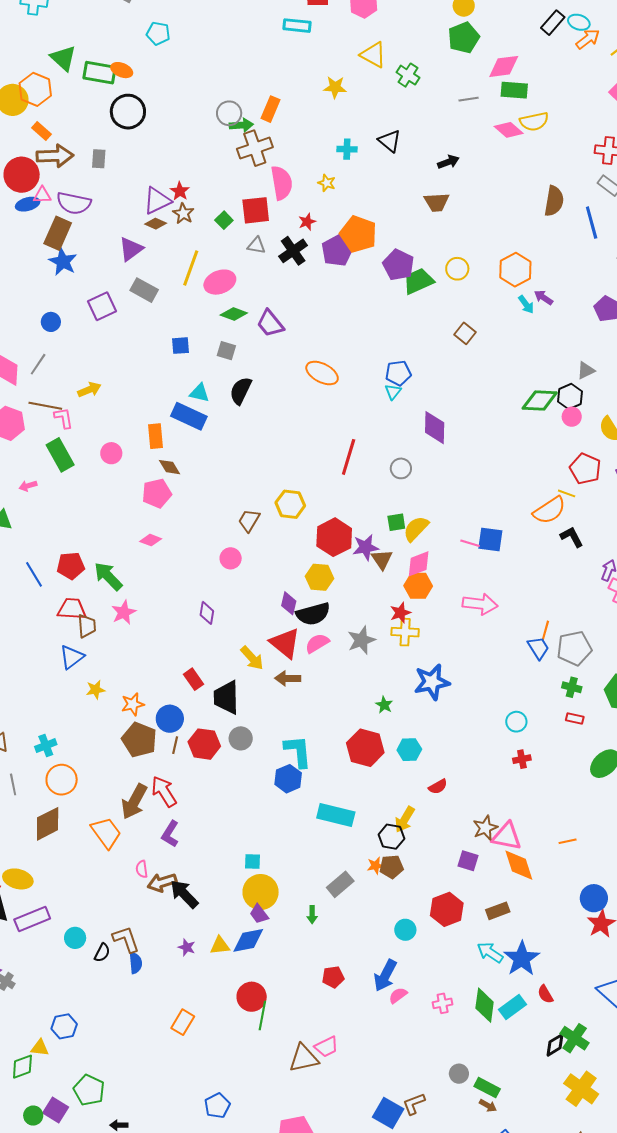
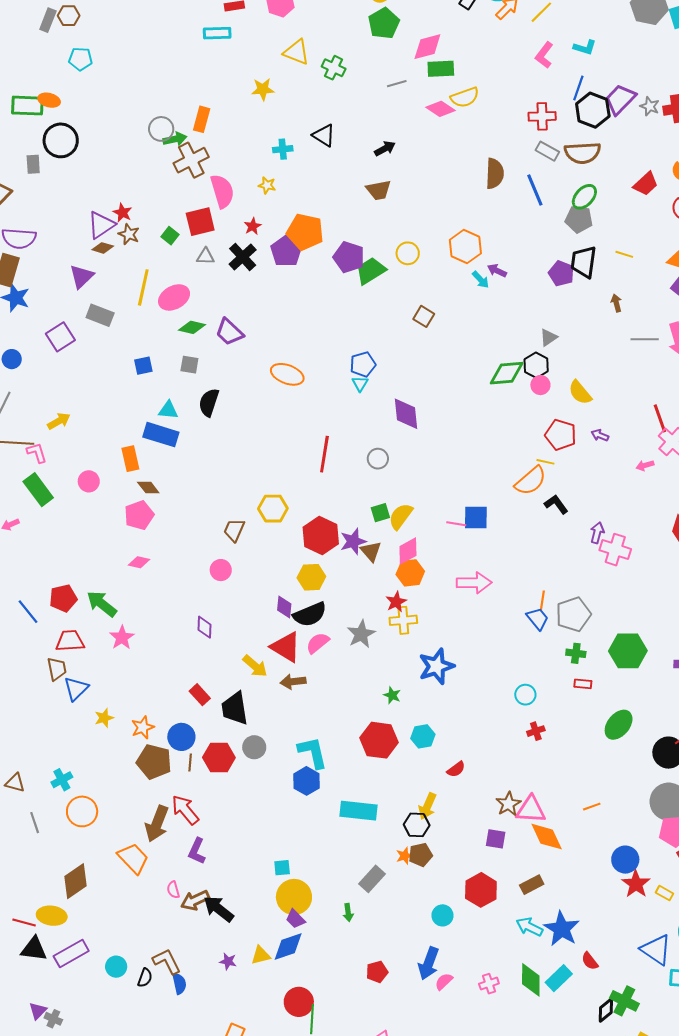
gray rectangle: (99, 159) -> (33, 164), moved
brown trapezoid: (87, 626) -> (57, 669), moved
brown diamond: (48, 824) -> (76, 881), moved

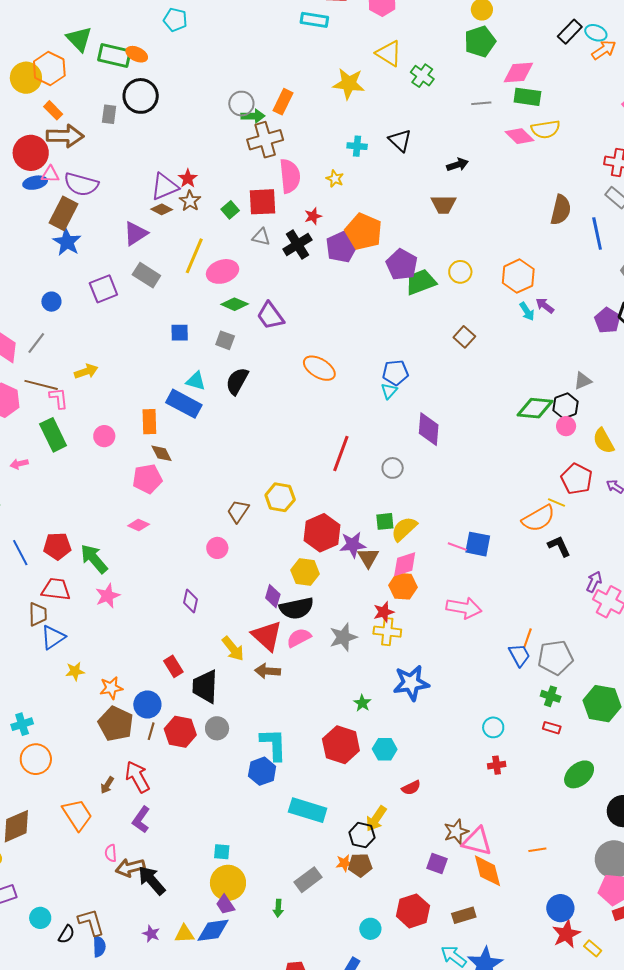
yellow star: (263, 89) -> (349, 84), size x1.4
brown arrow: (157, 824) -> (107, 785), size x0.5

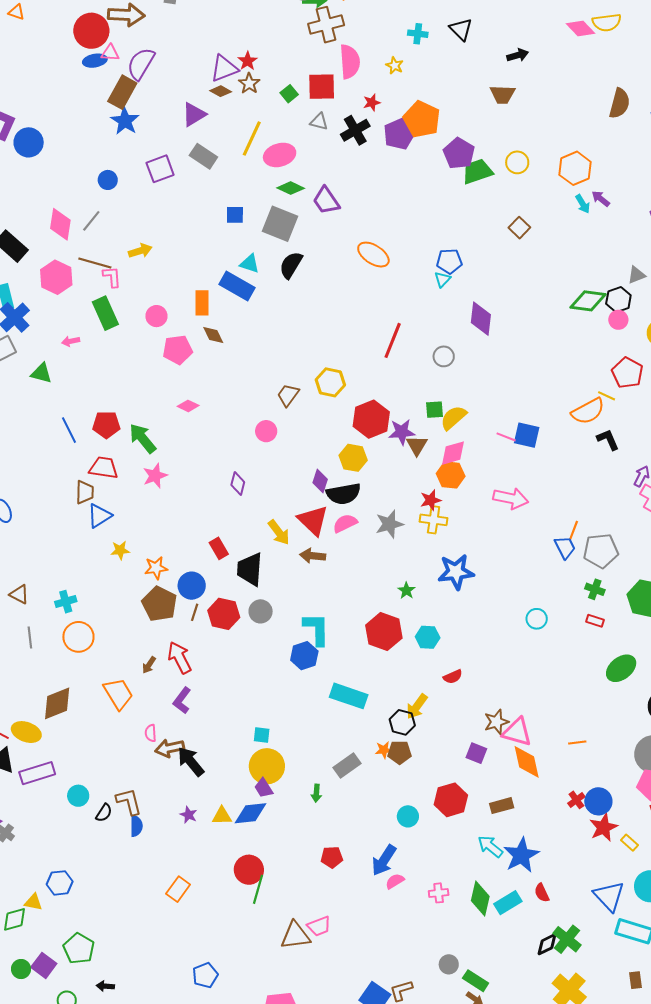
purple semicircle: (81, 184) -> (141, 64), turned 104
gray square: (225, 340) -> (280, 224), size x1.8
pink pentagon: (147, 479) -> (178, 350), moved
red cross: (497, 765) -> (576, 800), moved, turned -30

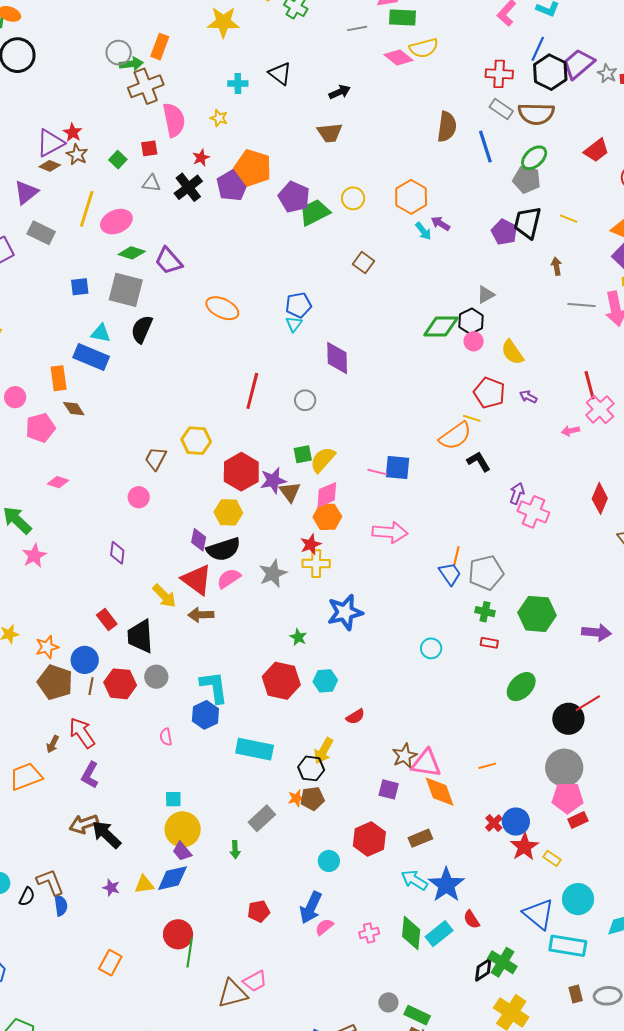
red square: (322, 87) -> (149, 148), size x0.6
orange trapezoid: (118, 694) -> (26, 777), turned -72
pink semicircle: (151, 733) -> (166, 737), moved

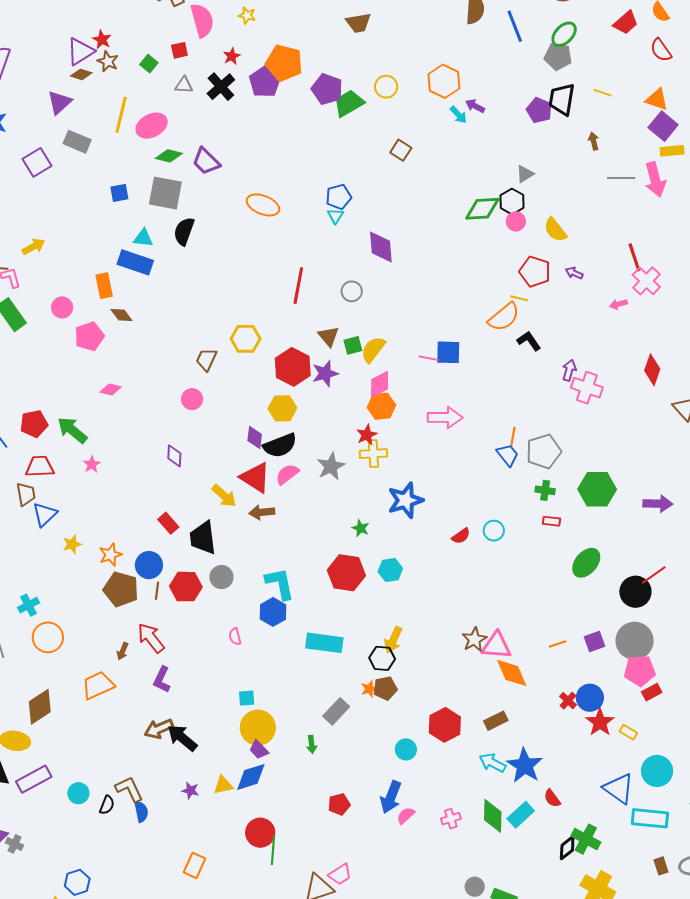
brown triangle: (290, 492) -> (329, 336), moved
pink star: (34, 556) -> (92, 464), size x0.7
red semicircle: (355, 717) -> (461, 536), moved
purple square: (389, 789) -> (595, 641), moved, turned -30

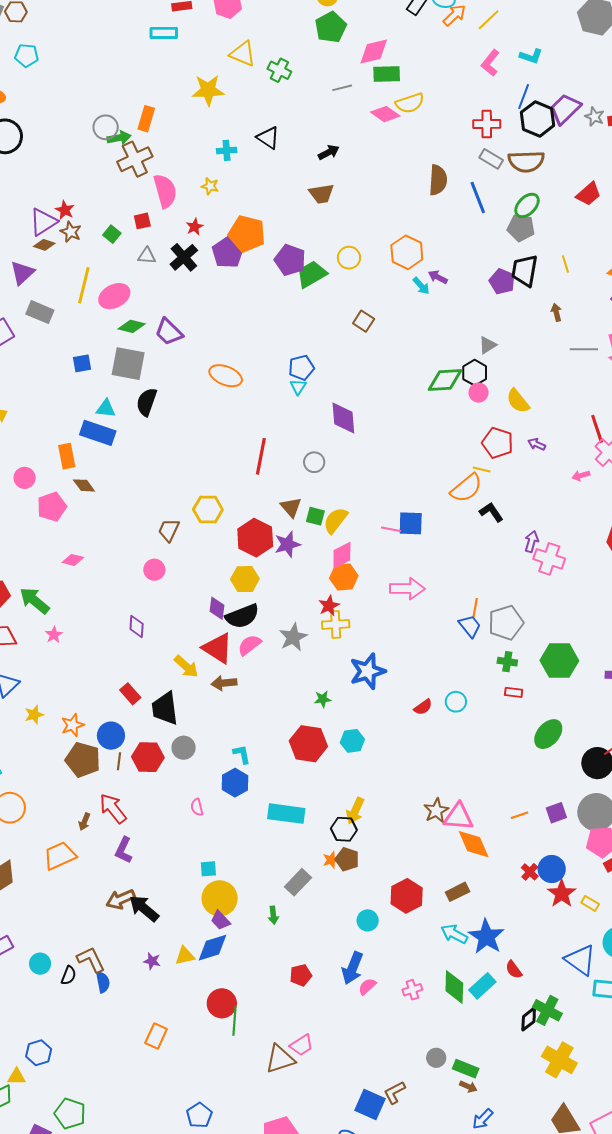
yellow line: (603, 93) -> (565, 264), turned 54
green square: (353, 345) -> (315, 516), turned 30
green star: (361, 528) -> (323, 699), turned -30
cyan L-shape: (280, 584) -> (242, 754), size x0.6
brown pentagon: (385, 688) -> (347, 859), turned 30

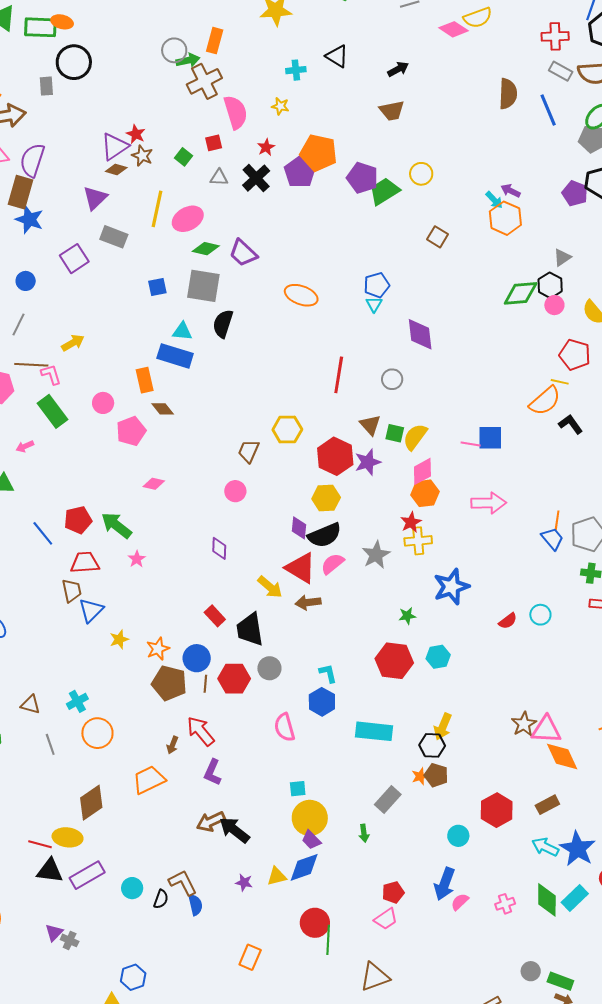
orange hexagon: (407, 252) -> (505, 218), moved
pink semicircle: (197, 807) -> (285, 727), size x1.6
pink trapezoid: (302, 1045) -> (386, 919), moved

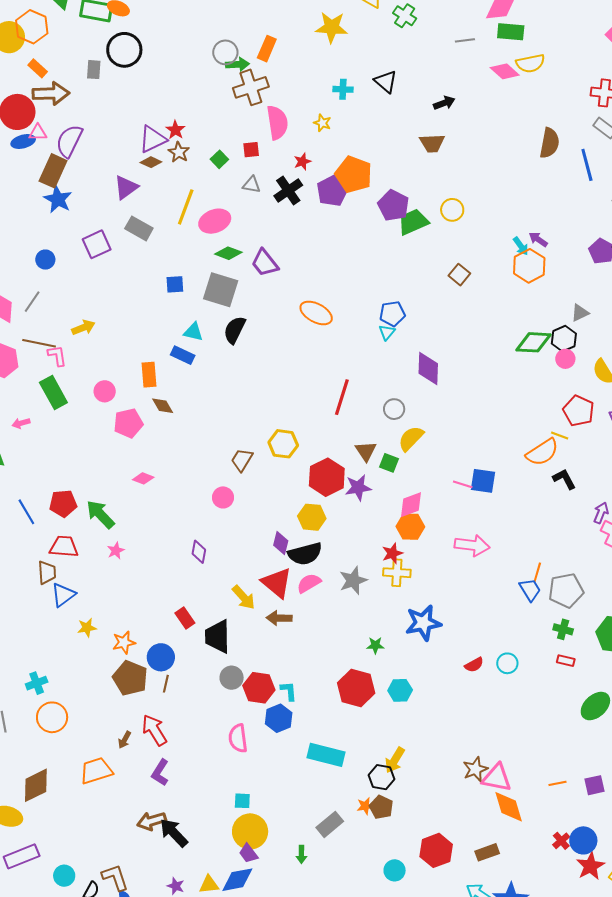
blue rectangle: (175, 356) -> (183, 355), size x0.7
yellow semicircle: (415, 437) -> (411, 438), moved
red hexagon: (234, 679) -> (259, 688), moved

